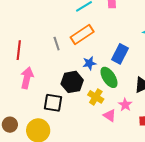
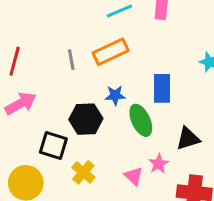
blue rectangle: (120, 54) -> (162, 88), turned -36
pink arrow: (27, 78) -> (21, 103), turned 40
yellow cross: (96, 97) -> (83, 172), moved

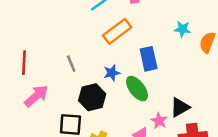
orange rectangle: (111, 52) -> (117, 31), moved
gray line: (71, 60) -> (71, 64), moved
black triangle: (188, 139) -> (180, 107), moved

